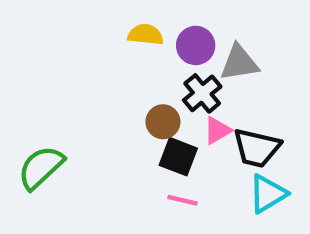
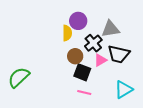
yellow semicircle: (145, 35) -> (67, 33), moved, turned 84
purple circle: (196, 45) -> (78, 21), moved
black trapezoid: (257, 148) -> (119, 54), moved

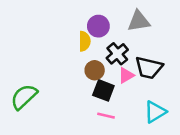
gray triangle: (110, 29) -> (139, 21), moved

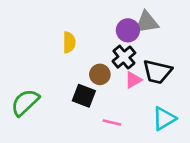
purple circle: (98, 26) -> (128, 30), moved
yellow semicircle: (85, 41) -> (69, 42), moved
black square: (103, 90) -> (84, 96), moved

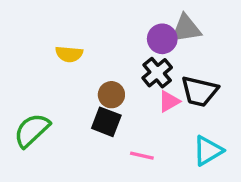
yellow semicircle: (69, 42) -> (69, 54), moved, turned 95
brown circle: (100, 74) -> (111, 95), moved

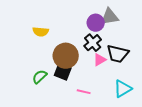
brown circle: (111, 95) -> (66, 56), size x1.6
green semicircle: (32, 130) -> (40, 77), moved, size x0.7

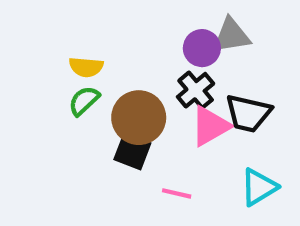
pink triangle: (100, 60) -> (210, 126), size x1.5
green semicircle: (40, 77) -> (84, 101), moved

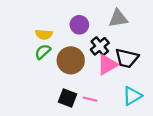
purple circle: (202, 48) -> (79, 25), moved
black square: (132, 151) -> (67, 98), moved

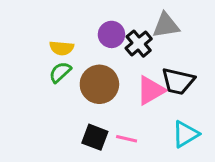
black cross: (100, 46) -> (139, 44), moved

